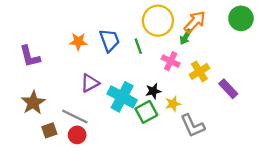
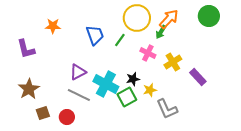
orange star: (78, 41) -> (53, 26), moved
green line: (138, 46) -> (120, 40), turned 56
gray line: (75, 116) -> (79, 95), moved

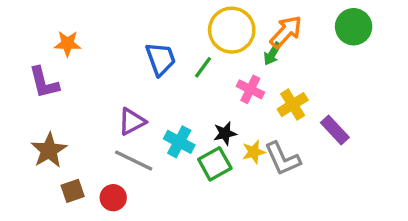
orange star: (53, 26) -> (68, 44), moved
cyan cross: (106, 84) -> (179, 142), size x0.7
gray L-shape: (167, 109) -> (282, 159), moved

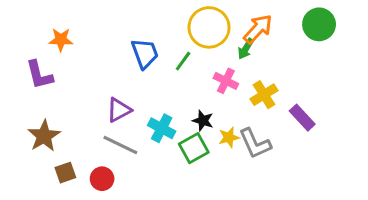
black star: (225, 133) -> (203, 121), turned 30

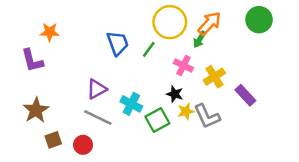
black star: (203, 121) -> (175, 94), moved

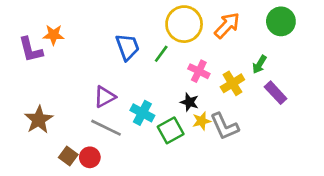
green arrow: (200, 39) -> (259, 64), moved
purple L-shape: (32, 61) -> (31, 50), moved
purple rectangle: (245, 95) -> (276, 93), moved
brown square: (53, 140) -> (68, 156), moved, turned -35

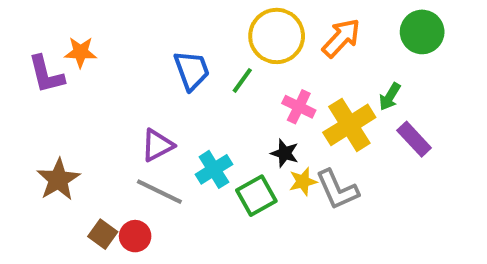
yellow cross: (232, 83) -> (349, 125), size x1.4
cyan cross: (142, 113) -> (214, 169), turned 30

